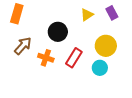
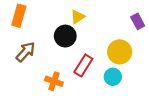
purple rectangle: (112, 13) -> (138, 21), moved
yellow triangle: (87, 15) -> (78, 17), moved
orange cross: (46, 58) -> (54, 81), moved

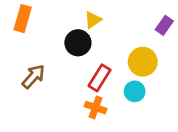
purple rectangle: (138, 21) -> (164, 25), turned 63
brown arrow: (26, 52) -> (33, 77), moved
orange cross: (54, 81) -> (96, 108), moved

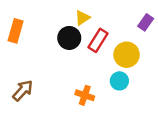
orange rectangle: (23, 19) -> (16, 31), moved
brown arrow: (33, 77) -> (23, 90), moved
red rectangle: (100, 78) -> (98, 40), moved

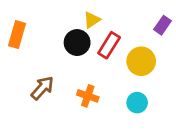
cyan circle: (119, 81) -> (137, 103), moved
brown arrow: (23, 90) -> (42, 88), moved
orange cross: (85, 95) -> (88, 96), moved

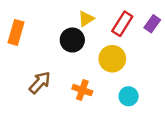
red rectangle: (109, 45) -> (122, 24), moved
yellow circle: (141, 61) -> (112, 59), moved

